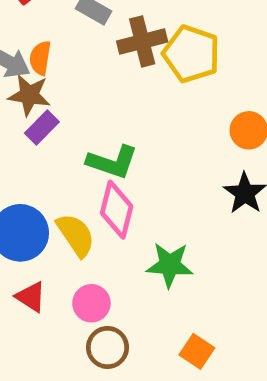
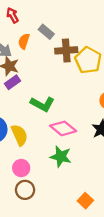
orange semicircle: (40, 58) -> (24, 41), moved
pink diamond: (117, 210) -> (63, 128), moved, turned -75
orange square: (197, 351) -> (85, 201), moved

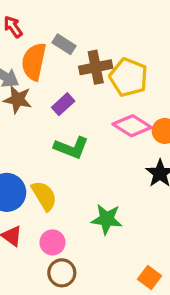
orange semicircle: (24, 41) -> (34, 62), size x1.6
purple rectangle: (13, 82) -> (63, 104), moved
pink diamond: (63, 128) -> (132, 126), moved

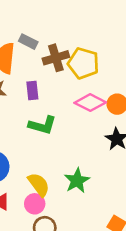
purple rectangle: (63, 104) -> (32, 90), turned -48
yellow semicircle: (44, 196) -> (39, 185), moved
green star: (107, 219) -> (77, 181), turned -30

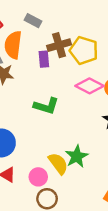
gray rectangle: (28, 42) -> (33, 21), moved
purple rectangle: (32, 90) -> (44, 59), moved
yellow semicircle: (39, 185) -> (58, 164), moved

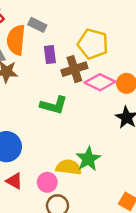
gray rectangle: (33, 21) -> (37, 25), moved
brown cross: (59, 45) -> (74, 69), moved
yellow semicircle: (58, 164) -> (69, 167), turned -45

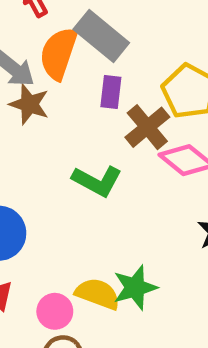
gray rectangle: (37, 25) -> (101, 36), size x1.6
brown cross: (74, 69) -> (147, 127), turned -35

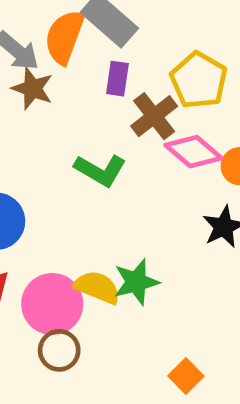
pink circle: (55, 311) -> (52, 304), size x1.6

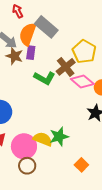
purple rectangle: (117, 79) -> (31, 53), moved
green L-shape: (100, 170) -> (45, 78), moved
orange square: (186, 376) -> (81, 165), moved

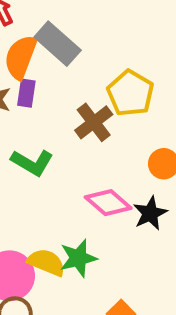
green L-shape: (45, 78) -> (32, 162), moved
pink diamond: (82, 82) -> (108, 203), moved

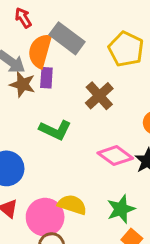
yellow pentagon: (130, 93) -> (126, 49), moved
green star: (78, 258) -> (121, 209), moved

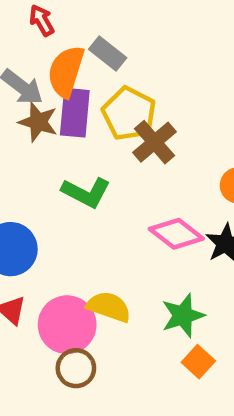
gray rectangle: (67, 38) -> (108, 54), size x0.7
yellow pentagon: (126, 49) -> (129, 114), moved
purple rectangle: (46, 78) -> (75, 113), size x1.5

